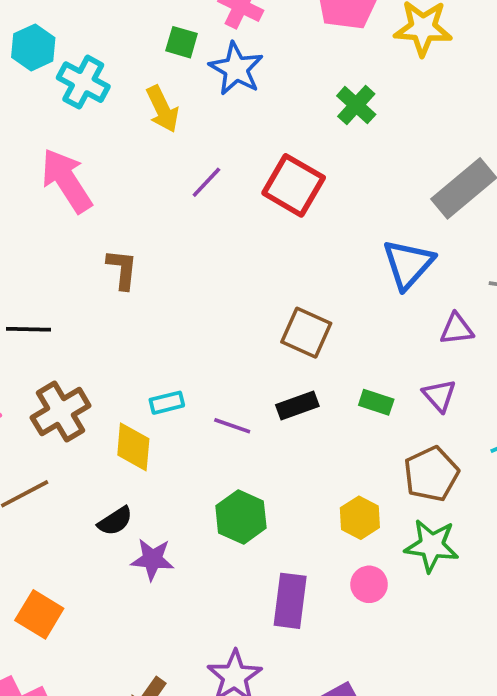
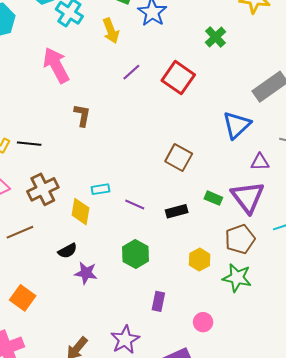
purple triangle: (439, 395) -> (248, 197), size x1.8
black rectangle: (297, 406) -> (177, 211), moved
pink circle: (369, 584) -> (203, 322), moved
purple rectangle: (290, 601) -> (158, 301), size x0.7

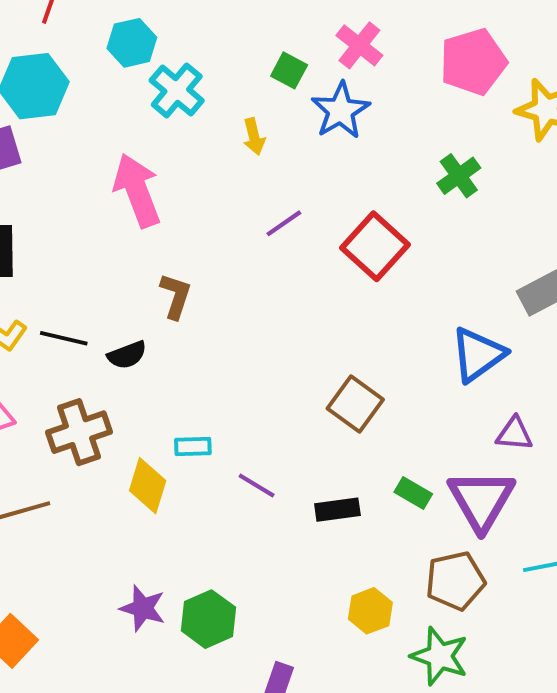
yellow arrow: (111, 31) -> (254, 136), size x0.7
black semicircle: (67, 251) -> (127, 355), moved
green hexagon: (135, 254) -> (208, 619), moved

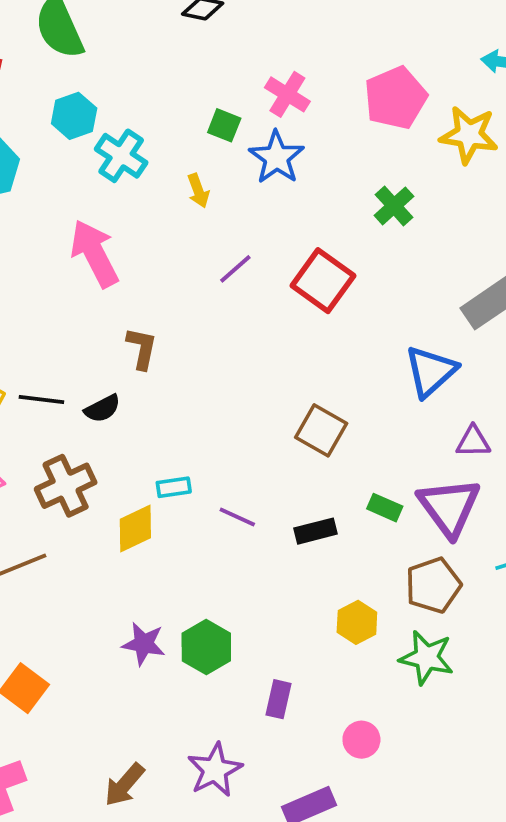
yellow diamond: (148, 486) -> (135, 529), turned 54

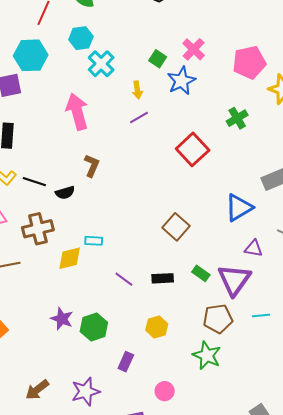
purple line: (235, 269) -> (139, 117), moved
purple line: (237, 517) -> (124, 279), moved
yellow hexagon: (357, 622) -> (157, 327), moved

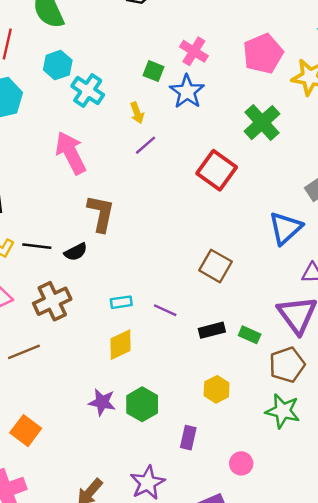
green cross: (237, 118) -> (262, 123), size x1.4
brown L-shape: (92, 166) -> (101, 213), size x1.4
yellow diamond: (70, 258) -> (120, 345), moved
green rectangle: (201, 273) -> (250, 335), moved
purple line: (124, 279) -> (165, 310), moved

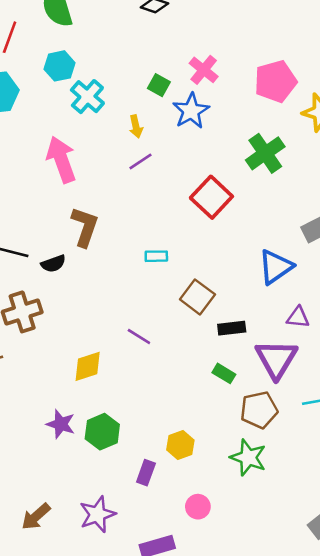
cyan rectangle: (121, 302) -> (156, 256), moved
black rectangle: (212, 330) -> (232, 328), moved
yellow hexagon: (217, 389) -> (180, 445), moved

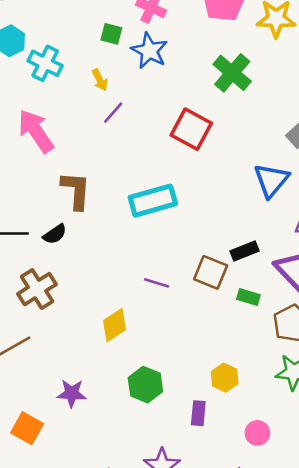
cyan rectangle: (156, 256) -> (153, 201), size x2.0
brown square: (197, 297) -> (211, 272), moved
purple star: (61, 424) -> (72, 393), moved

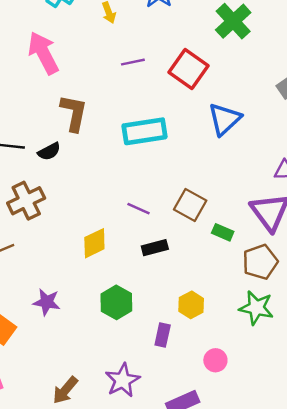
purple line: (113, 113) -> (133, 62), moved, turned 30
blue triangle: (271, 180) -> (225, 119), moved
black rectangle: (244, 251) -> (155, 248), moved

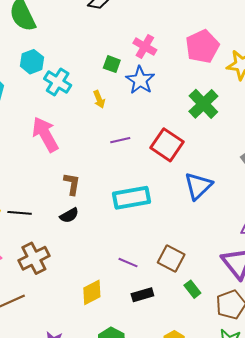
brown L-shape: (74, 113) -> (72, 184), size x0.7
black semicircle: (49, 151) -> (69, 215), moved
green rectangle: (223, 232) -> (192, 289), moved, turned 30

